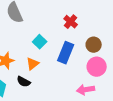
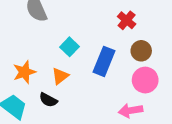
red cross: (71, 22) -> (127, 20), moved

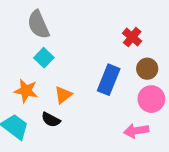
cyan square: (69, 47) -> (44, 58), moved
orange star: (24, 72) -> (26, 91), turned 30

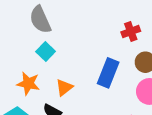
red cross: (132, 37) -> (131, 32), turned 30

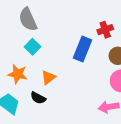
blue rectangle: (108, 73) -> (82, 49), moved

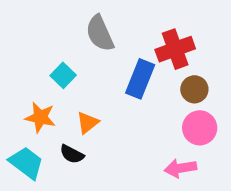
gray semicircle: (28, 19) -> (100, 33), moved
red cross: (105, 30) -> (175, 49), size x1.5

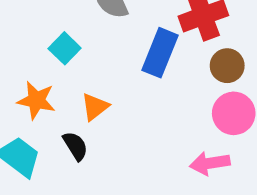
black semicircle: (72, 154) -> (75, 146), turned -150

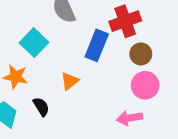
cyan square: (65, 48) -> (34, 43), size x1.4
orange triangle: (95, 107) -> (70, 81), moved

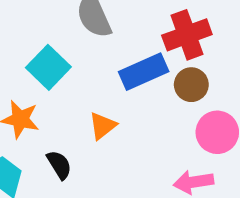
blue rectangle: (97, 45) -> (144, 72), turned 44
brown circle: (141, 54) -> (191, 85), moved

